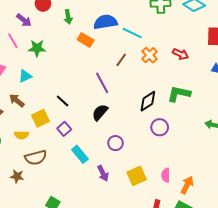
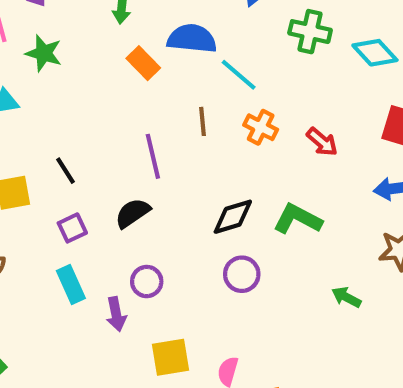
orange cross: (150, 55) -> (261, 127), turned -35
brown line: (121, 60) -> (202, 121), turned -56
purple square: (64, 129) -> (72, 228), moved
purple arrow: (103, 173) -> (116, 314), moved

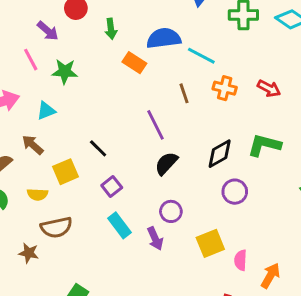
black semicircle: (133, 213) -> (166, 163), moved
yellow square: (171, 357) -> (210, 243), moved

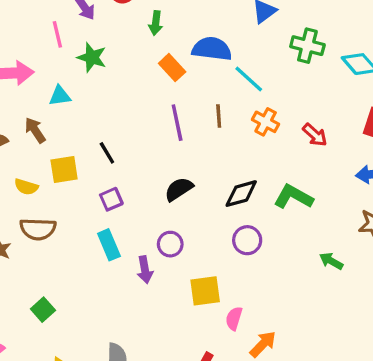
purple line: (156, 125) -> (177, 123), moved

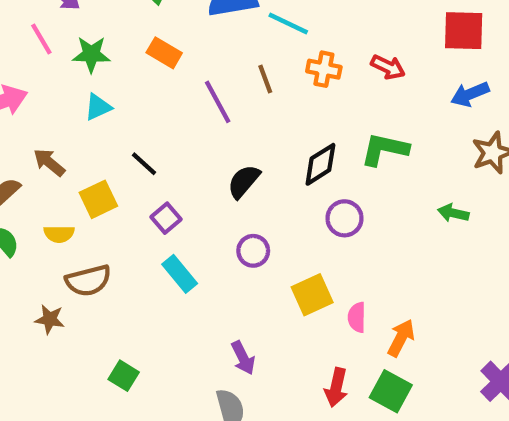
orange rectangle: (172, 68) -> (164, 53), moved
cyan triangle: (60, 96) -> (98, 107), moved
purple arrow: (145, 270) -> (243, 358), moved

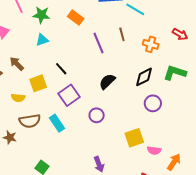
orange cross: (324, 69) -> (151, 44), moved
purple square: (166, 218) -> (69, 95), size x1.5
purple circle: (253, 251) -> (97, 115), moved
cyan rectangle: (180, 274) -> (57, 123), moved
pink semicircle: (357, 317) -> (154, 150), turned -88

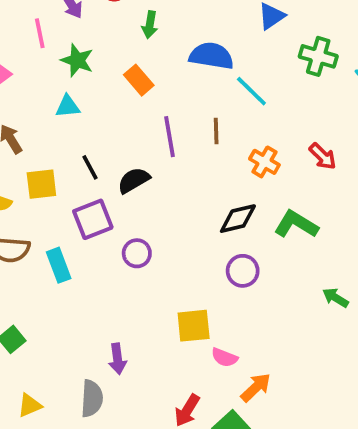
black semicircle: (107, 81) -> (134, 180), moved
purple circle: (97, 115) -> (137, 253), moved

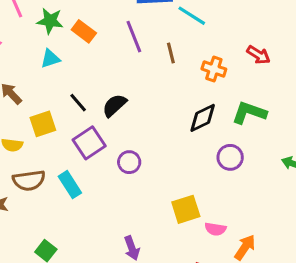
orange rectangle: (139, 80) -> (84, 31), moved
purple line: (169, 137) -> (134, 37), moved
purple circle: (243, 271) -> (230, 157), moved

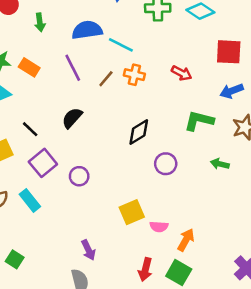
brown line: (171, 53) -> (106, 79), turned 60
orange cross: (214, 69) -> (134, 75), moved
black semicircle: (114, 105) -> (72, 118), moved
green L-shape: (249, 113) -> (199, 121), moved

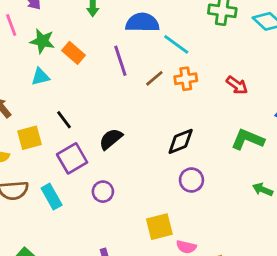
orange cross: (134, 75) -> (186, 79), turned -30
black semicircle: (72, 118) -> (111, 139), moved
purple circle: (166, 164) -> (191, 180), moved
purple circle: (79, 176) -> (103, 192), moved

